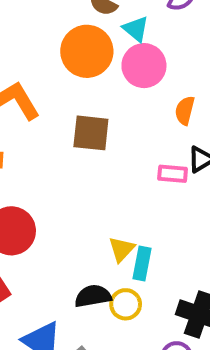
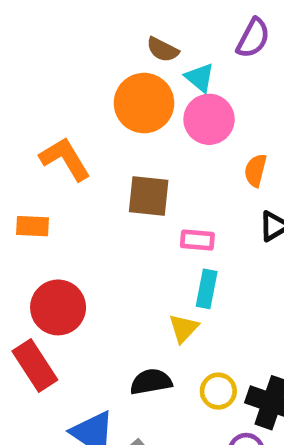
pink rectangle: (173, 174) -> (197, 240), moved
cyan rectangle: (142, 263) -> (207, 289), moved
yellow circle: (126, 304) -> (218, 391), moved

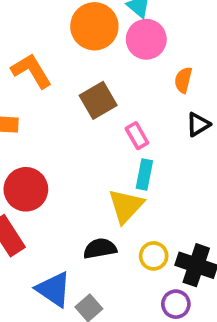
brown square: (149, 196) -> (98, 100), turned -36
pink rectangle: (197, 240) -> (137, 136), turned 55
yellow triangle: (183, 328) -> (126, 206), size x1.5

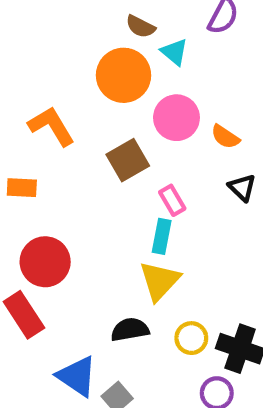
pink circle: (146, 39) -> (176, 118), moved
orange semicircle: (183, 80) -> (225, 137), turned -70
black triangle: (198, 124) -> (242, 188), turned -45
cyan rectangle: (144, 174) -> (162, 236), moved

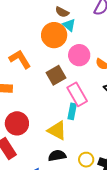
cyan triangle: (174, 52) -> (69, 25), moved
pink rectangle: (172, 200) -> (77, 94), size x1.6
yellow triangle: (160, 281) -> (57, 130), moved, turned -45

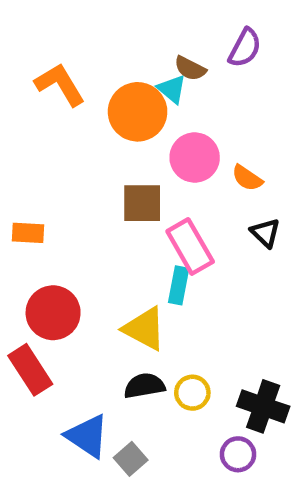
brown semicircle: (62, 12) -> (190, 68), moved
orange L-shape: (20, 59) -> (60, 84), moved
brown square: (56, 75) -> (142, 203), turned 30
yellow circle: (86, 160) -> (192, 393), moved

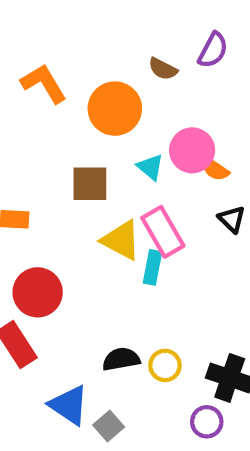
cyan triangle: (172, 89) -> (150, 167), moved
pink circle: (195, 158) -> (192, 150), moved
brown square: (142, 203) -> (90, 184), moved
yellow triangle: (144, 329) -> (121, 240), moved

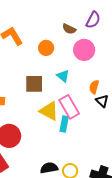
orange circle: (115, 109) -> (46, 48), size x0.6
pink circle: (192, 150) -> (84, 50), moved
orange semicircle: (215, 169) -> (94, 87), moved, turned 72

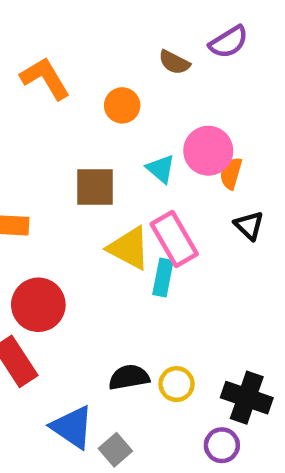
purple semicircle: (93, 20) -> (229, 42), turned 30
pink circle: (84, 50) -> (208, 151), moved
orange semicircle: (94, 87) -> (231, 173), moved

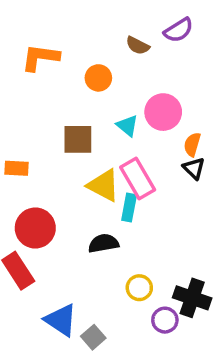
orange L-shape: (45, 78) -> (40, 57), turned -51
orange semicircle: (231, 173) -> (192, 144), moved
black semicircle: (129, 377) -> (103, 243), moved
purple circle: (222, 445) -> (165, 320), moved

